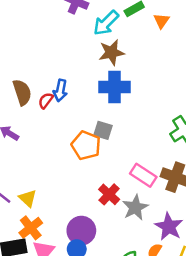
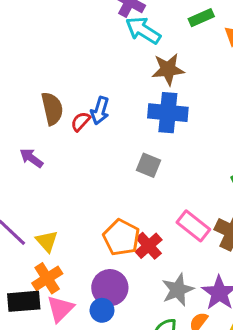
cyan arrow: (106, 23) -> (143, 30), moved, turned 72
orange pentagon: (86, 145) -> (121, 238), moved
gray star: (135, 207) -> (178, 290), moved

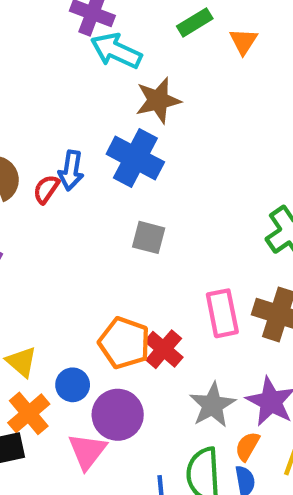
blue cross: (168, 113) -> (135, 158), moved, turned 30
pink rectangle: (193, 226) -> (222, 313), turned 48
pink triangle: (60, 309) -> (87, 451), moved
blue circle: (102, 310) -> (73, 385), moved

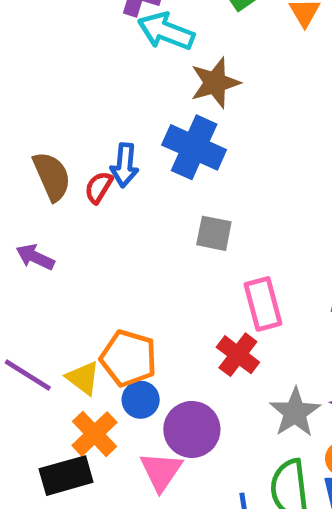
pink rectangle: (222, 313) -> (263, 304), moved
orange pentagon: (124, 343) -> (128, 358), moved

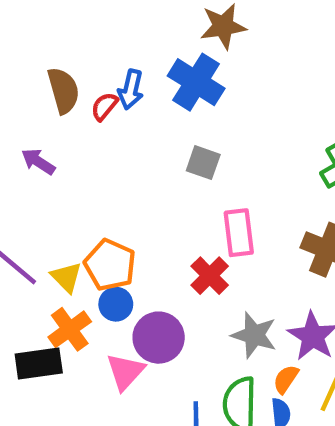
gray star: (295, 412) -> (254, 335), turned -30

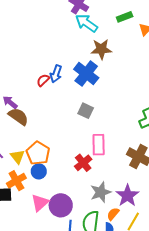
brown semicircle: (63, 90) -> (18, 116), moved, turned -45
gray star: (254, 335) -> (101, 192), turned 30
purple circle: (159, 338) -> (61, 205), moved

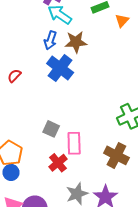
blue arrow: (56, 74) -> (50, 40), moved
gray square: (86, 111) -> (51, 129), moved

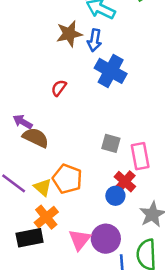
brown star: (76, 42) -> (69, 34), moved
blue circle: (11, 172) -> (115, 196), moved

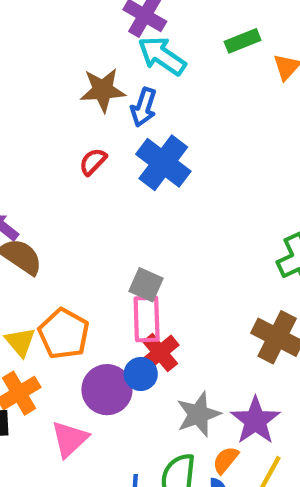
red semicircle: (59, 88) -> (93, 162), moved
pink rectangle: (140, 156) -> (147, 319), moved
purple circle: (106, 239) -> (107, 390), moved

